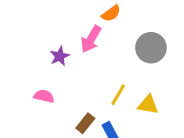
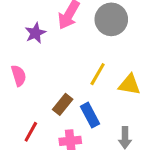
gray circle: (151, 48) -> (111, 19), moved
pink semicircle: (44, 96) -> (19, 76), turned 60

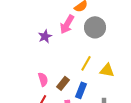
pink semicircle: (19, 76) -> (43, 79), moved
blue rectangle: (90, 115) -> (81, 90), turned 49

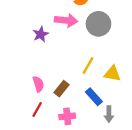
pink arrow: (67, 24) -> (66, 20), turned -114
blue rectangle: (81, 90) -> (94, 97), moved, turned -63

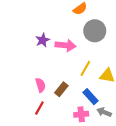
pink arrow: (66, 20) -> (66, 45), moved
gray arrow: (109, 114) -> (104, 112), turned 112
pink cross: (67, 116) -> (81, 114), moved

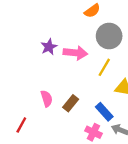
yellow line: (85, 68) -> (104, 67), moved
red line: (39, 108) -> (21, 125), moved
pink cross: (81, 114) -> (93, 132), turned 32

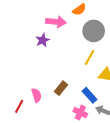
pink arrow: (75, 53) -> (56, 22), moved
pink semicircle: (47, 99) -> (36, 95), moved

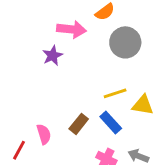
yellow line: (90, 57) -> (115, 93), moved, turned 42
blue rectangle: (90, 95) -> (111, 123), moved

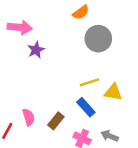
pink arrow: (71, 29) -> (20, 27), moved
brown rectangle: (79, 124) -> (56, 121), moved

